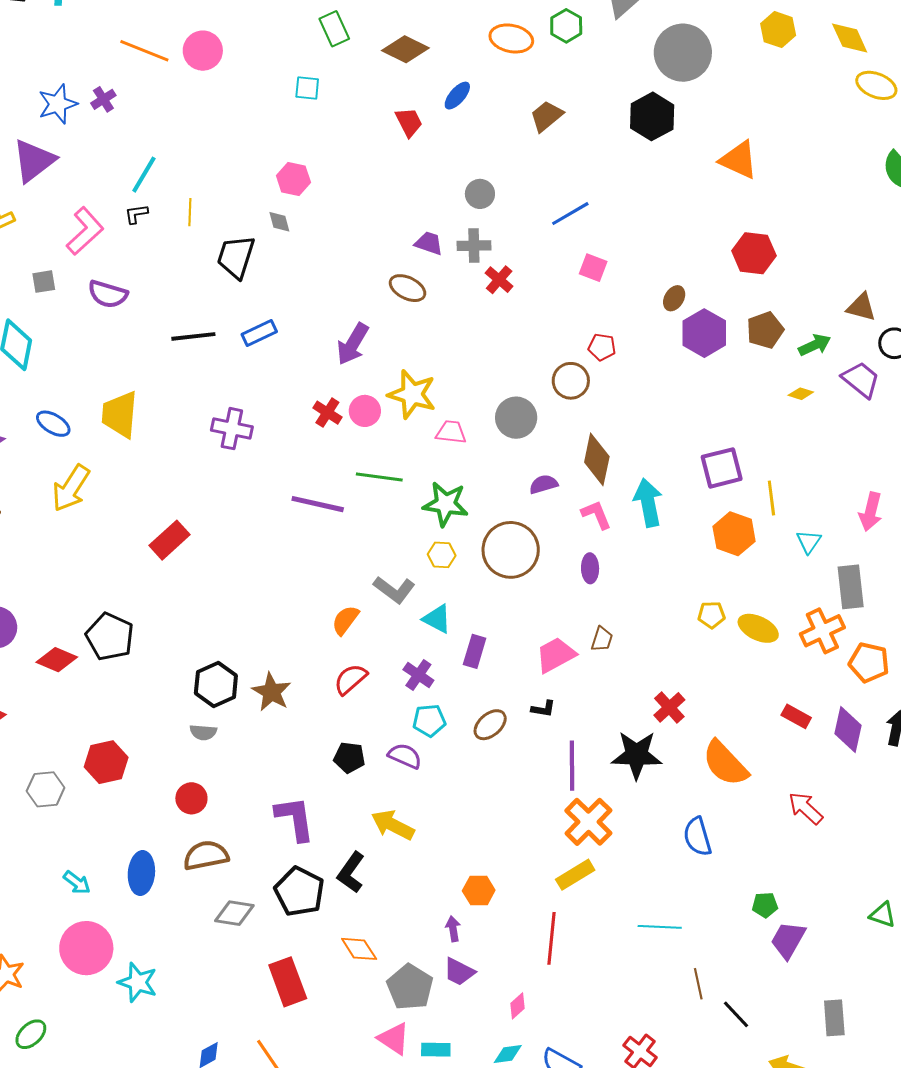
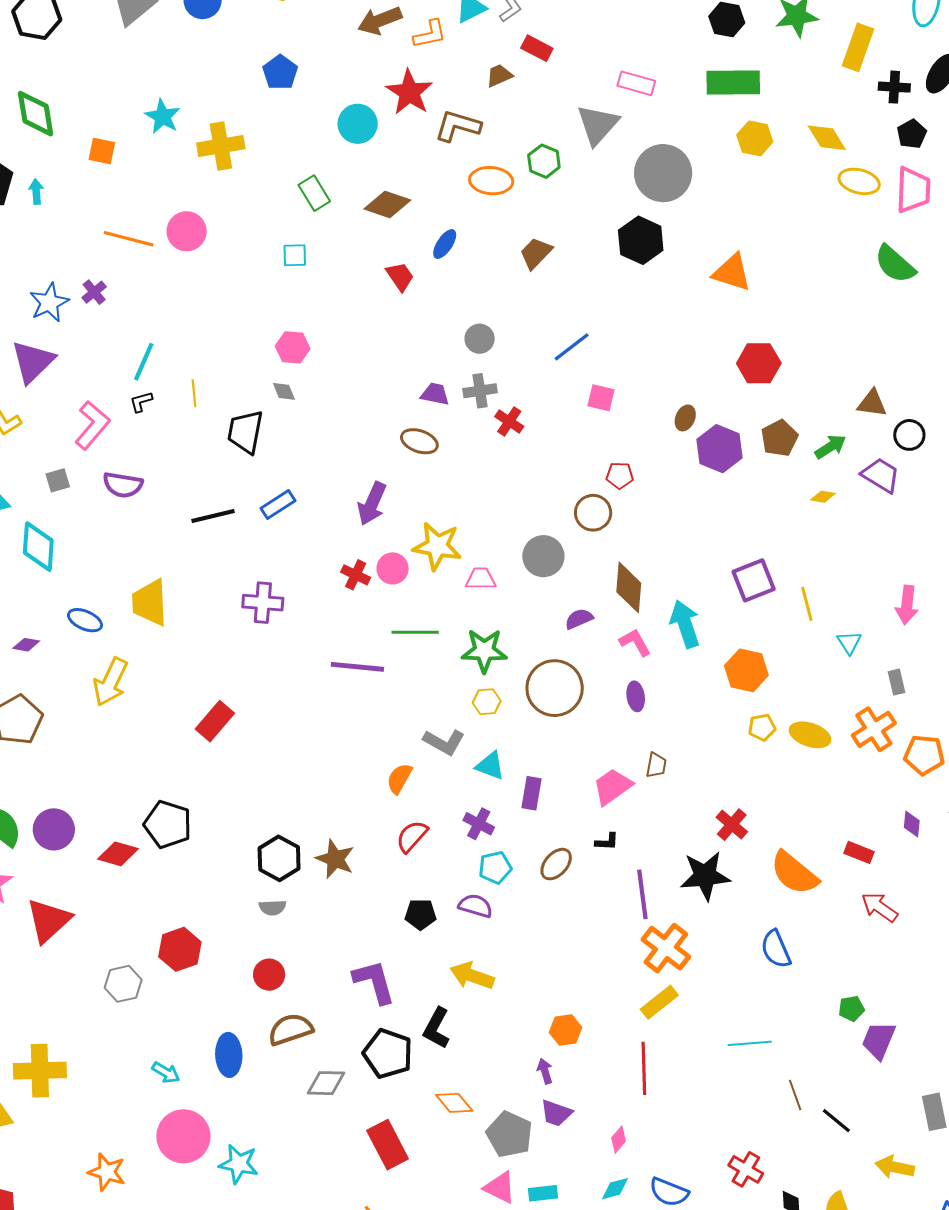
orange hexagon: (734, 534) -> (746, 670), moved
gray rectangle: (851, 587) -> (897, 682), size x0.6
red rectangle: (796, 716) -> (859, 852), moved
purple diamond: (848, 729) -> (912, 824), size x0.6

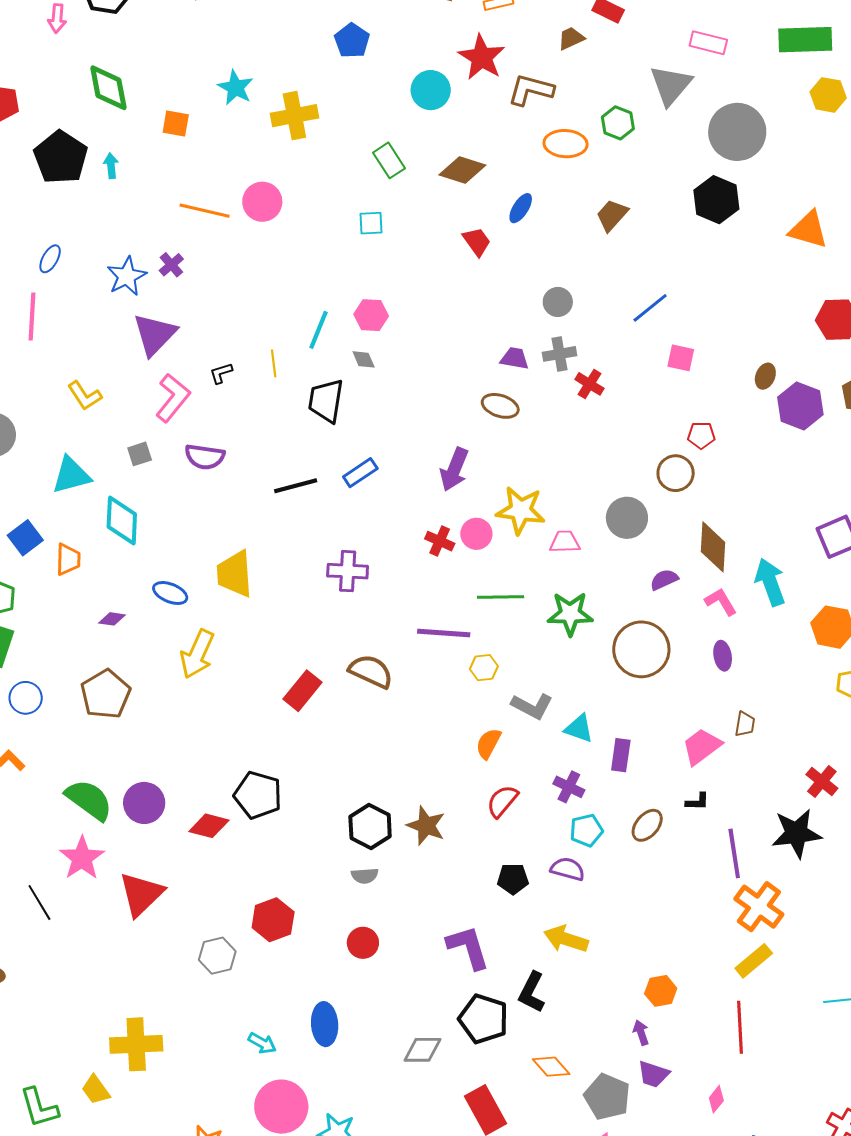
purple triangle: (33, 362) -> (155, 334), moved
cyan line: (144, 362) -> (319, 330), moved
yellow hexagon: (487, 702) -> (484, 668), moved
brown semicircle: (291, 1029) -> (371, 671), moved, turned 45

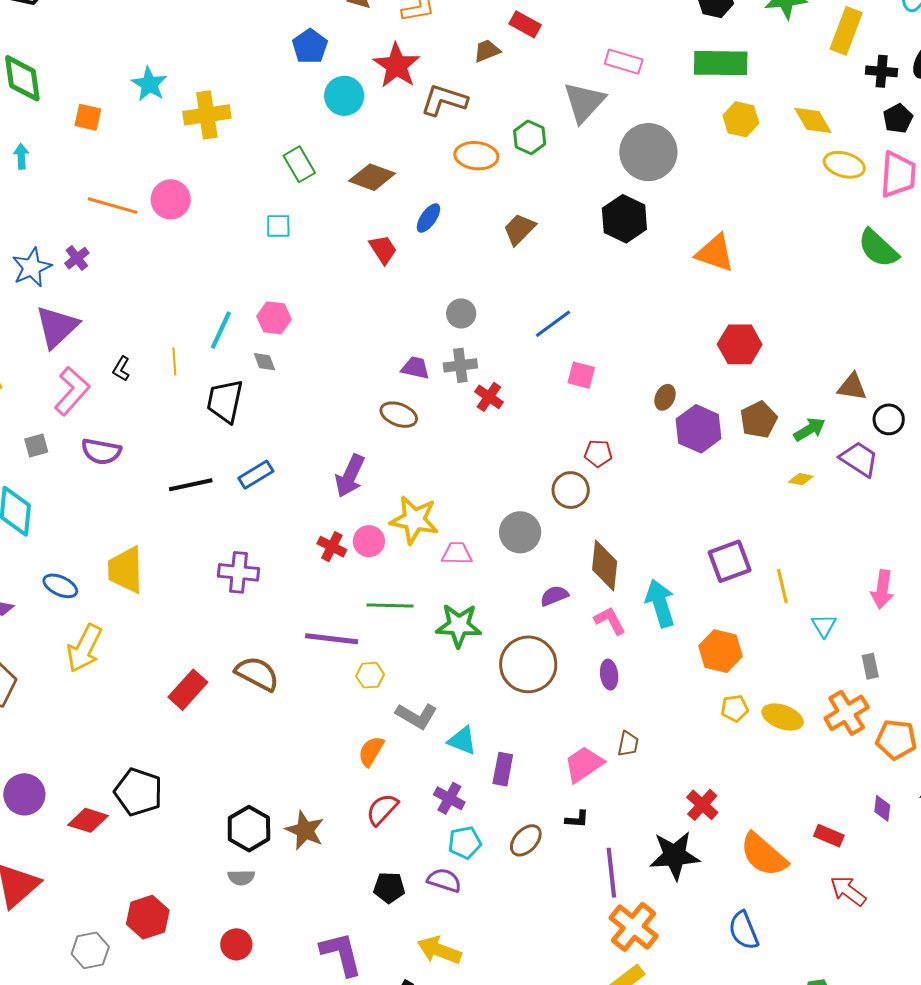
blue pentagon: (352, 41) -> (310, 46), moved
black L-shape: (221, 373) -> (121, 369), turned -45

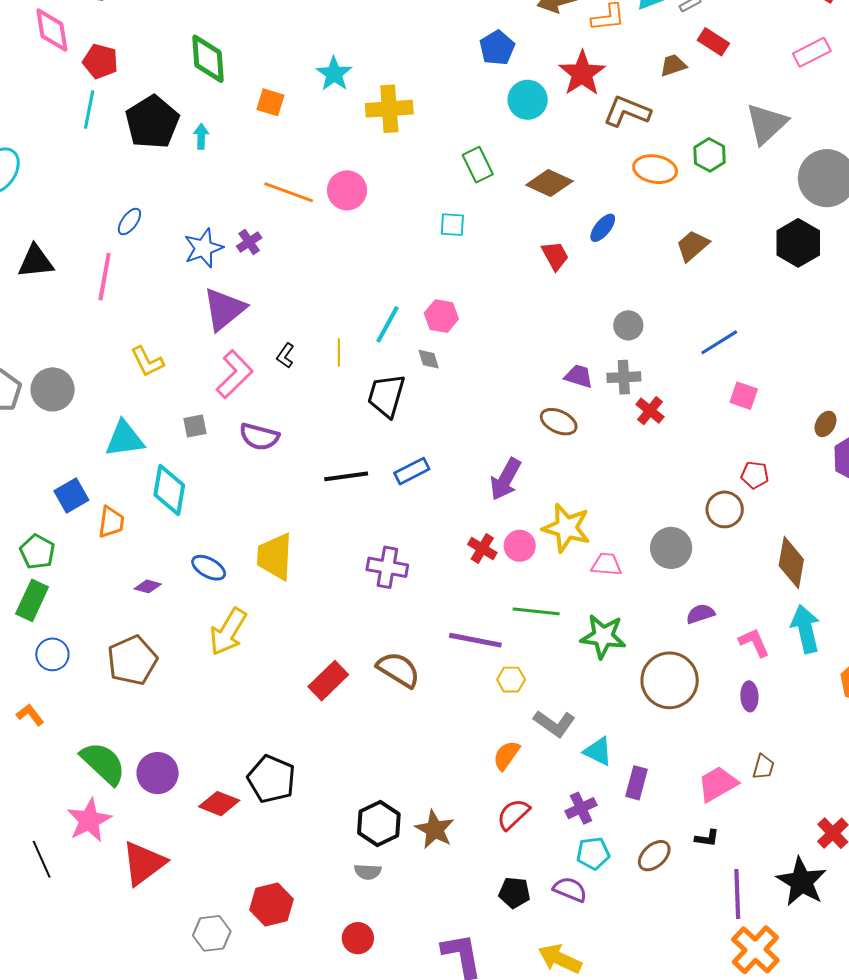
pink rectangle: (624, 62) -> (812, 52), moved, turned -48
brown diamond: (605, 565) -> (791, 562), moved
purple cross: (449, 798) -> (581, 808), turned 32
black star: (675, 855) -> (802, 882), turned 30

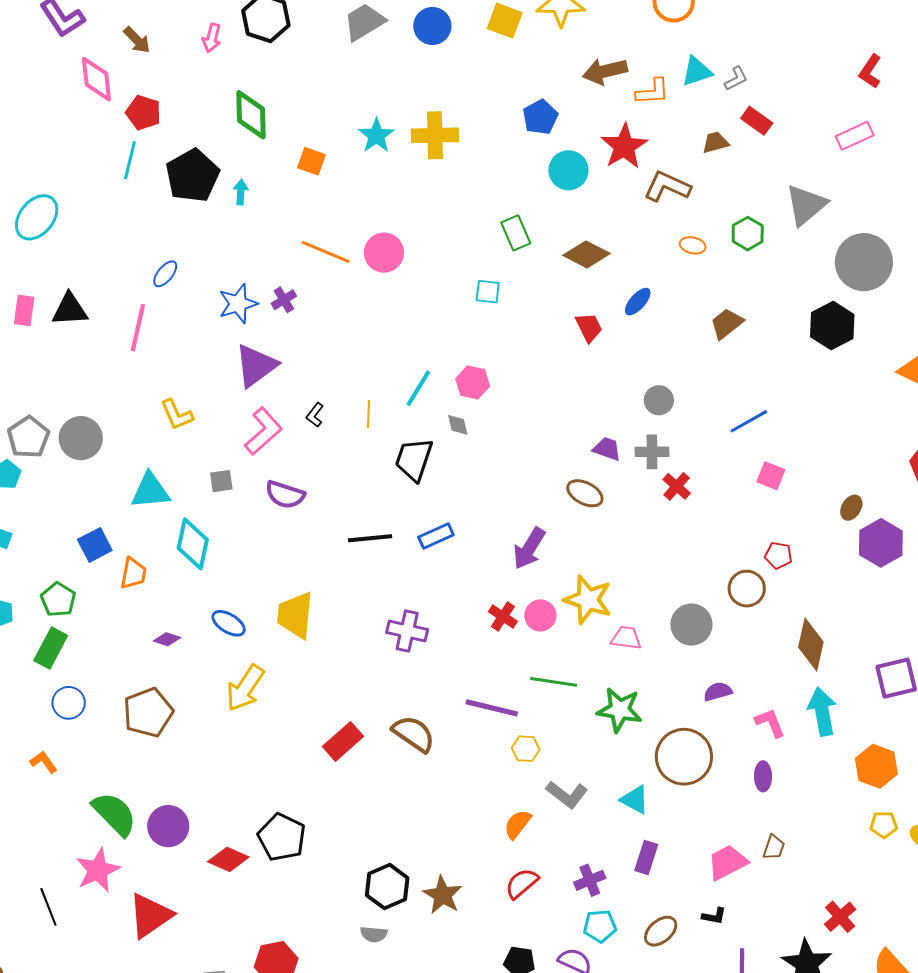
yellow cross: (389, 109) -> (435, 135), moved
orange ellipse: (655, 169) -> (693, 245), size x0.6
cyan triangle: (598, 751) -> (635, 800), moved

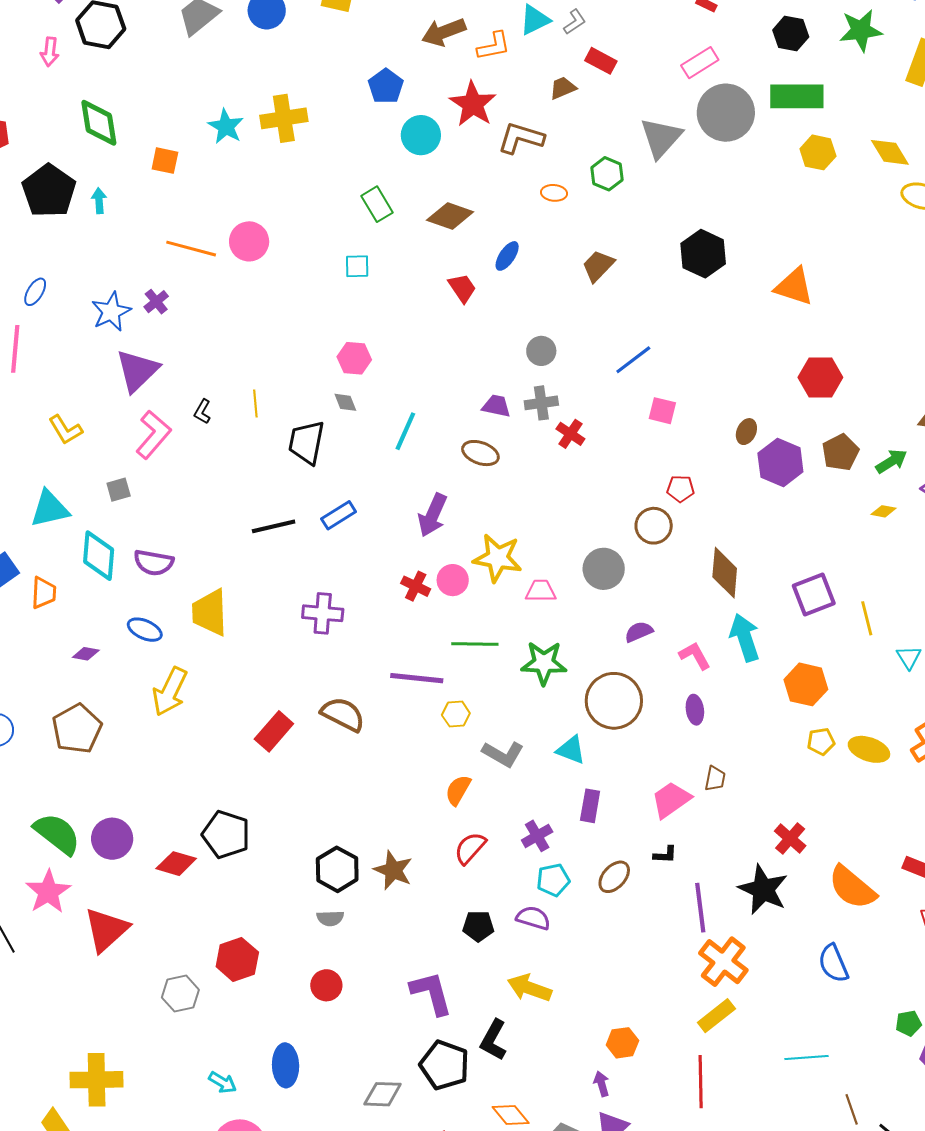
gray circle: (864, 262) -> (726, 113), moved
cyan line: (418, 388) -> (405, 431), moved
purple semicircle: (285, 495) -> (154, 563), moved

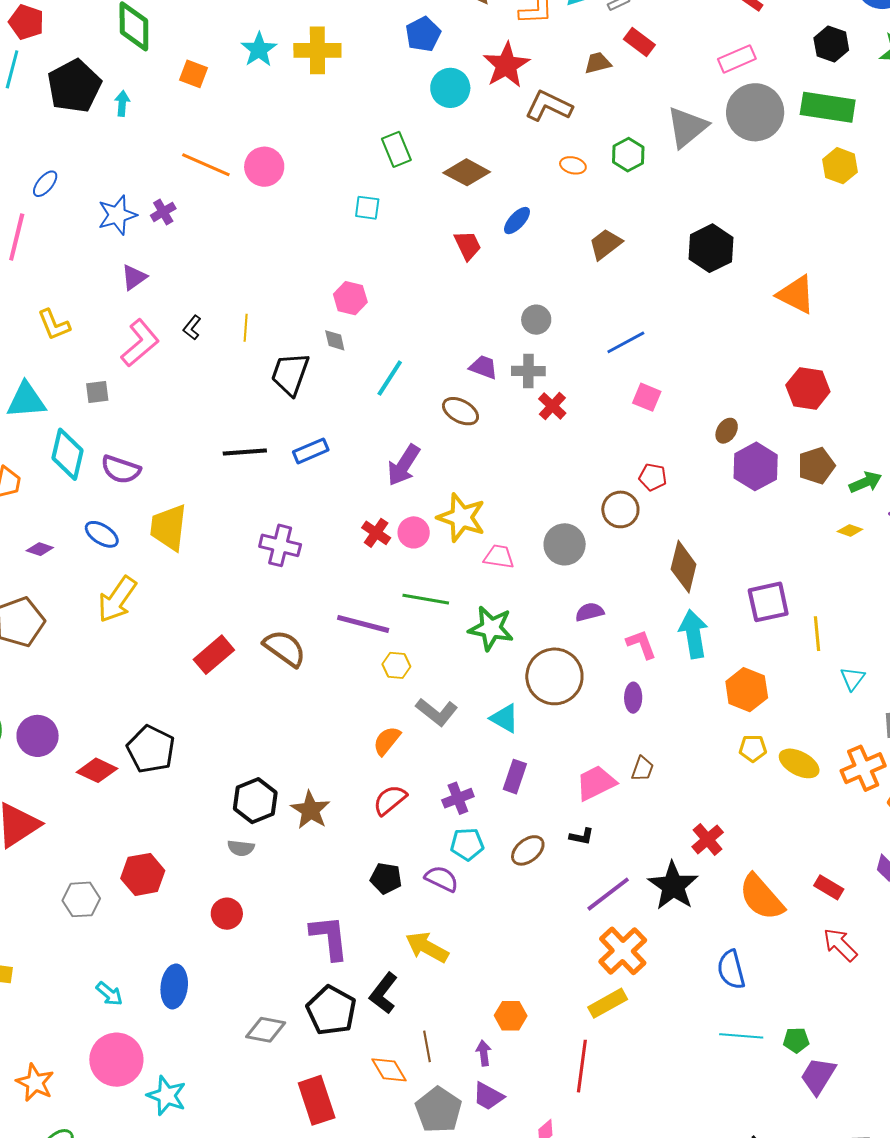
purple triangle: (137, 371) -> (134, 277), size x0.6
purple line: (700, 908) -> (608, 894), turned 51
cyan line: (806, 1057) -> (741, 1036), moved
brown line: (852, 1109) -> (427, 1046), moved

